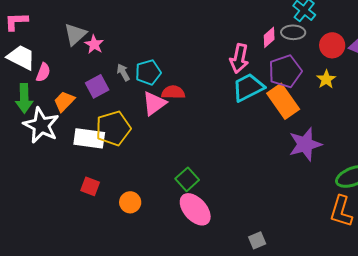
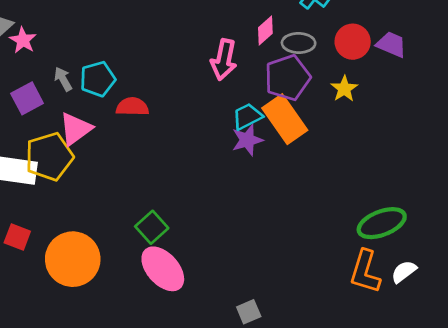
gray ellipse: (293, 32) -> (299, 43), moved
cyan trapezoid: (248, 87) -> (247, 116), moved, size x0.7
pink triangle: (154, 103) -> (76, 129), moved
purple star: (305, 144) -> (247, 140), moved, size x0.7
orange circle: (130, 202) -> (73, 259), size x1.8

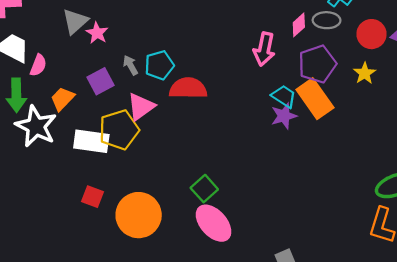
gray ellipse: (299, 43) -> (327, 20), moved
red semicircle: (132, 107) -> (188, 88), size x1.4
cyan trapezoid: (247, 116) -> (284, 96), turned 60

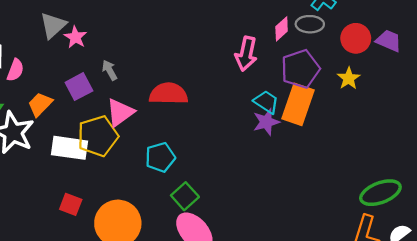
cyan pentagon: (159, 65) -> (160, 157), moved
orange rectangle: (315, 99) -> (298, 104), turned 54

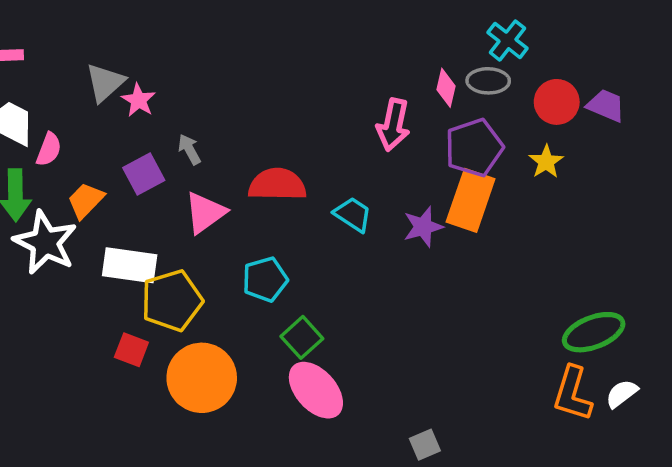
pink diamond: (282, 29) -> (446, 88), turned -35
cyan trapezoid: (266, 102) -> (353, 214), moved
yellow pentagon: (98, 136) -> (172, 301), moved

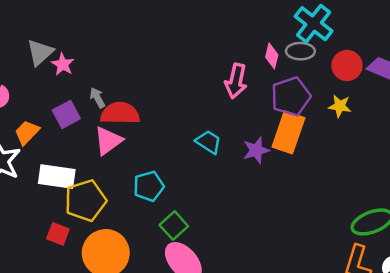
cyan cross: (507, 40) -> (314, 24), size x1.4
yellow star: (546, 162) -> (340, 106), turned -30
red semicircle: (277, 185) -> (120, 113), moved

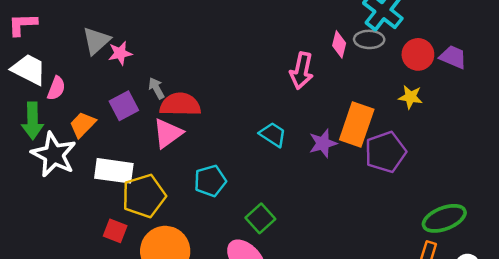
pink star: (63, 64) -> (120, 53), turned 30
purple pentagon: (291, 97) -> (385, 152), moved
green square: (174, 226) -> (260, 218), moved

